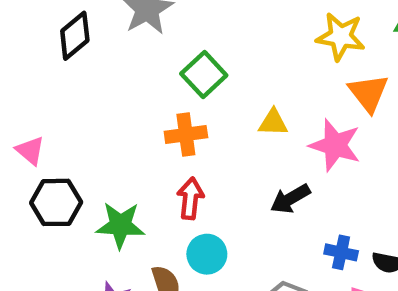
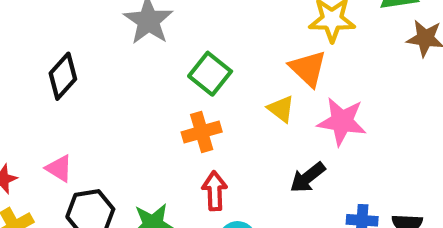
black diamond: (75, 36) -> (63, 76), moved
orange triangle: (368, 93) -> (308, 68), moved
yellow triangle: (273, 123) -> (281, 109), turned 44

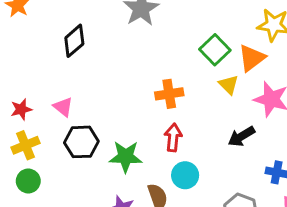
orange triangle: (308, 68) -> (252, 58), turned 32
green square: (210, 74) -> (215, 50), moved

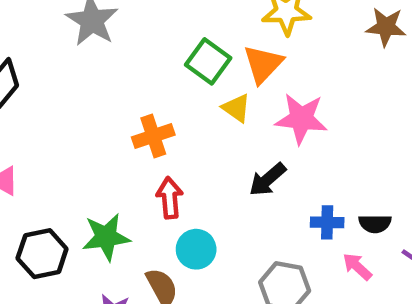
black hexagon: (81, 142) -> (42, 254), moved

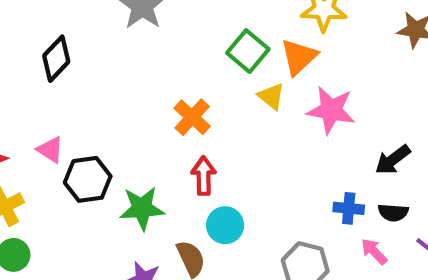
orange cross: (153, 136) -> (192, 117), turned -33
black arrow: (267, 179) -> (393, 160), moved
black hexagon: (42, 254) -> (88, 179), moved

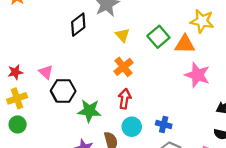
orange triangle: (299, 57) -> (185, 44), turned 35
black diamond: (56, 59) -> (78, 25), moved
yellow triangle: (271, 96) -> (122, 35), moved
blue cross: (349, 208) -> (164, 125), moved

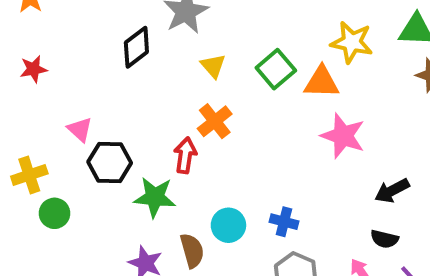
red star: (15, 72) -> (34, 69), moved
red arrow: (125, 99) -> (185, 155), moved
green circle: (18, 124) -> (54, 213), moved

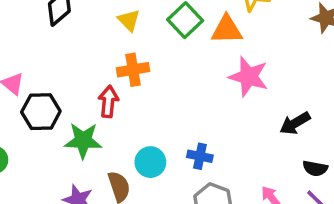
orange cross: (215, 121) -> (133, 70), turned 32
black semicircle: (384, 239) -> (315, 168), moved

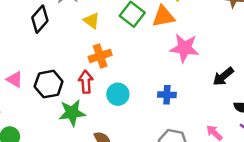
black hexagon: (41, 112) -> (49, 84), moved
blue cross: (200, 156) -> (167, 95), moved
cyan circle: (150, 162) -> (118, 94), moved

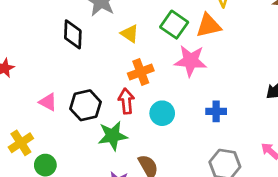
black diamond: (40, 19) -> (73, 34), turned -36
pink star: (184, 48) -> (191, 61), moved

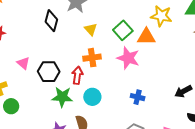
cyan circle: (162, 113) -> (92, 97), moved

